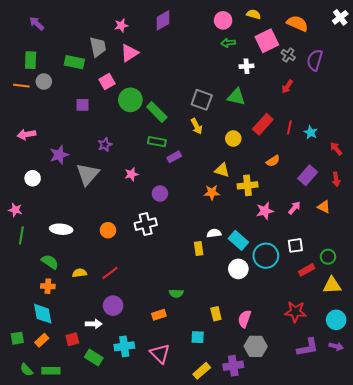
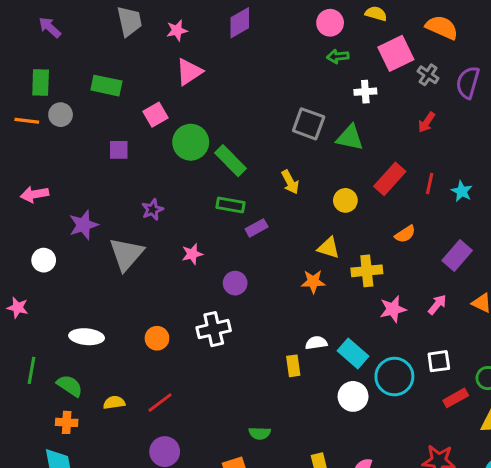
gray trapezoid: (98, 47) -> (129, 21), moved
gray square: (202, 100) -> (309, 124), moved
green line: (21, 235) -> (31, 370), moved

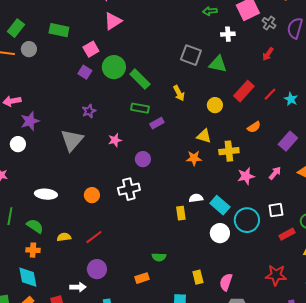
green rectangle: (41, 82) -> (16, 28), turned 36
purple square: (119, 150) -> (85, 72), moved, turned 32
red line: (430, 184) -> (270, 94), turned 32
purple star: (83, 225) -> (30, 121), moved

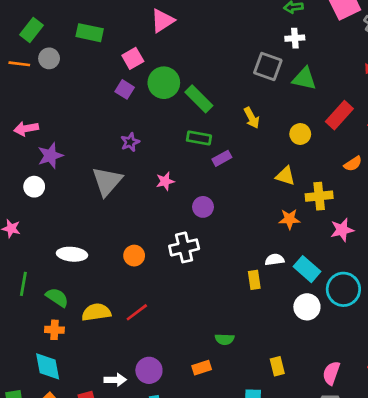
white cross: (228, 34) -> (295, 38), moved
orange star: (194, 158) -> (289, 219), moved
yellow semicircle: (64, 237) -> (96, 312), size x1.5
purple circle: (97, 269) -> (149, 370), moved
pink semicircle: (226, 282) -> (331, 373), moved

